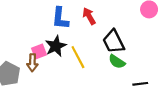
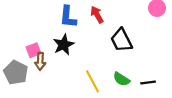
pink square: (39, 52) -> (34, 50), moved
yellow line: (78, 57) -> (92, 81), moved
green semicircle: (117, 62) -> (121, 79), moved

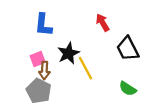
blue L-shape: (68, 17) -> (43, 25), moved
gray pentagon: (16, 72) -> (39, 91), moved
yellow line: (92, 81) -> (85, 68), moved

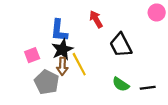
blue L-shape: (43, 25) -> (59, 30), moved
brown arrow: (44, 70) -> (62, 66), moved
gray pentagon: (39, 91) -> (47, 82), moved

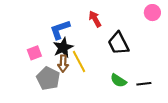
blue L-shape: (59, 30) -> (60, 30), turned 65

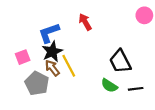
black trapezoid: (118, 43) -> (120, 61), moved
brown arrow: (63, 64) -> (52, 68), turned 140

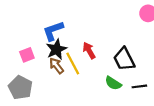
red arrow: (85, 22) -> (89, 50), moved
gray pentagon: (37, 83) -> (20, 88), moved

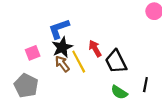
black trapezoid: (124, 59) -> (116, 62), moved
green semicircle: (113, 83) -> (119, 92), moved
black line: (139, 86) -> (145, 85), turned -72

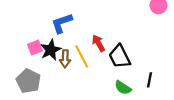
black star: (62, 47) -> (51, 50), moved
brown arrow: (62, 64) -> (65, 59), turned -140

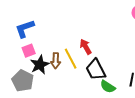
blue L-shape: (62, 23) -> (25, 29), moved
black star: (51, 50) -> (40, 65), moved
black trapezoid: (120, 57) -> (96, 70), moved

